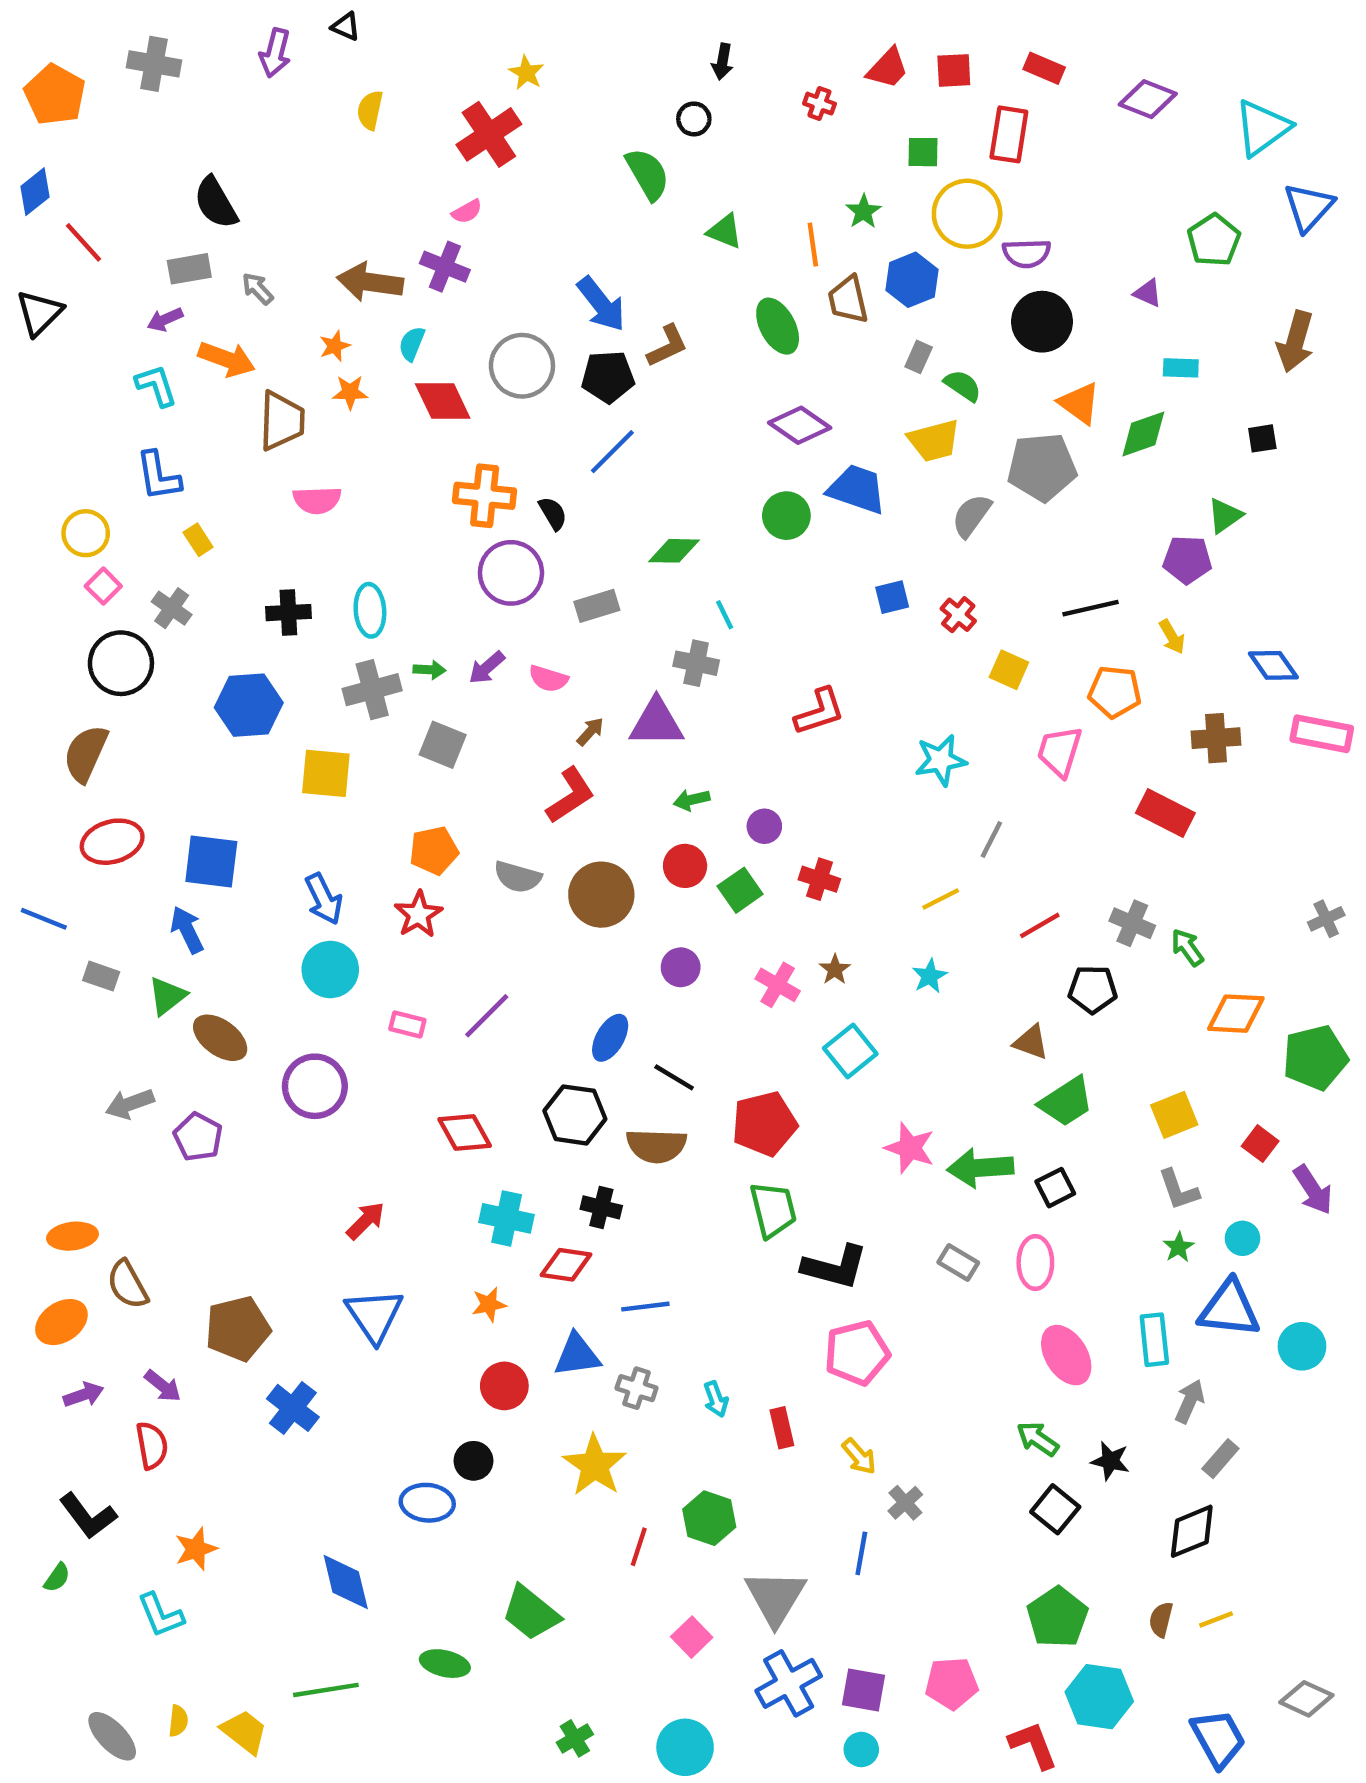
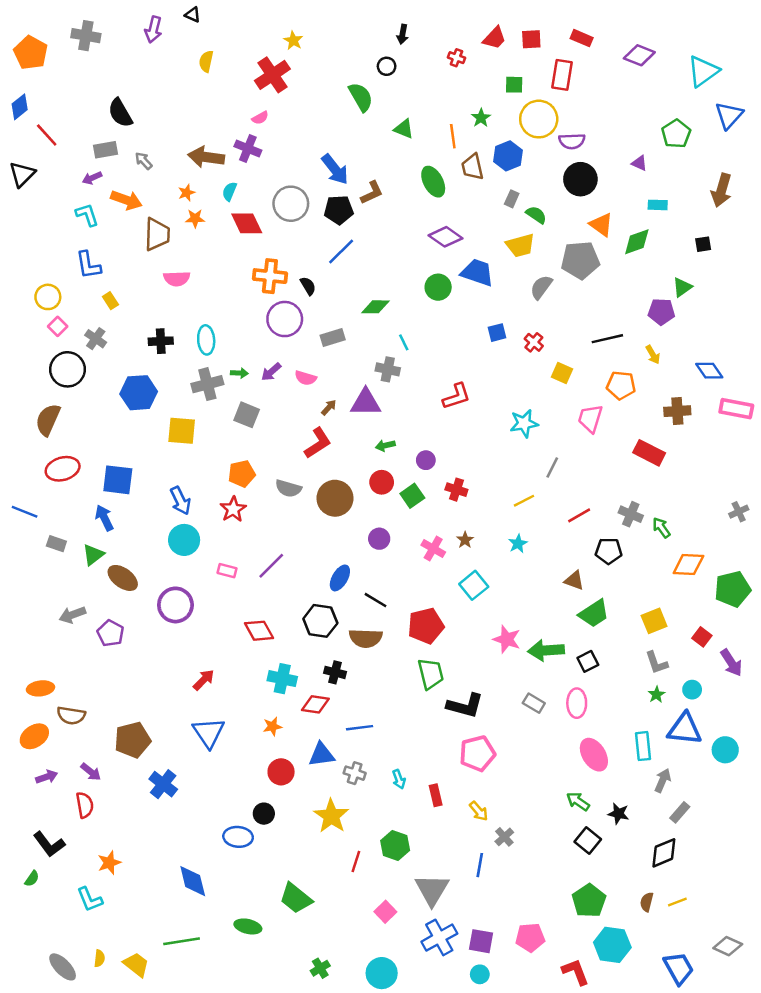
brown semicircle: (128, 1285) -> (71, 715), turned -52

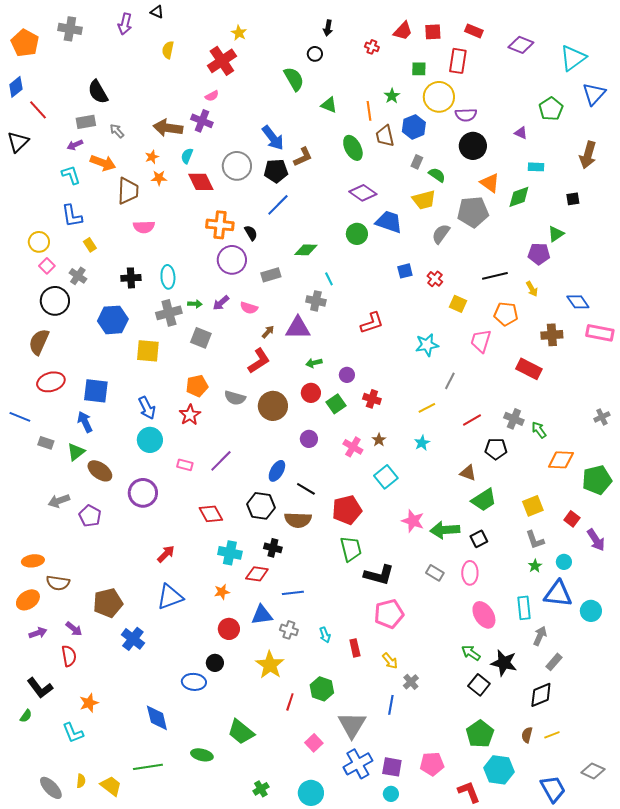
blue triangle: (209, 733) -> (170, 597), turned 44
black star: (618, 814) -> (504, 663), size x1.5

